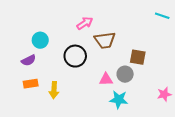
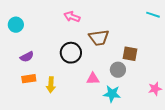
pink arrow: (85, 23) -> (72, 17), moved, turned -126
cyan circle: (40, 40) -> (16, 25), moved
pink triangle: (106, 79) -> (93, 79), moved

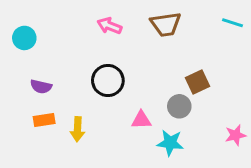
brown trapezoid: (99, 38) -> (166, 24), moved
brown square: (130, 54) -> (198, 82), turned -35
purple semicircle: (27, 57) -> (41, 87), turned 40

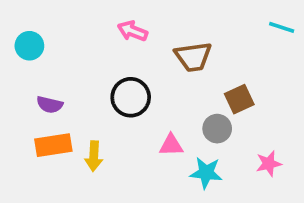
brown trapezoid: (166, 24) -> (193, 57), moved
orange rectangle: (44, 120) -> (53, 145), size x1.4
pink star: (236, 135) -> (269, 164), moved

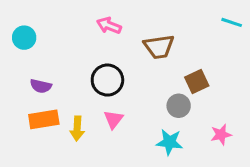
pink triangle: (171, 145) -> (113, 119), moved, turned -50

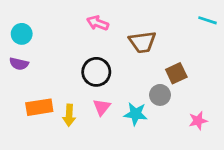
purple semicircle: (41, 86) -> (19, 64), moved
cyan star: (170, 142) -> (136, 114), moved

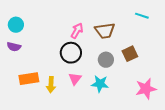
cyan line: (207, 20) -> (142, 16), moved
pink arrow: (98, 23) -> (77, 31), moved, turned 98
gray circle: (160, 95) -> (106, 60), moved
pink star: (198, 121) -> (146, 89), size x1.5

